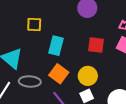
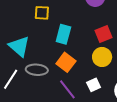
red square: (96, 45) -> (103, 34), turned -30
yellow circle: (88, 76) -> (102, 57), moved

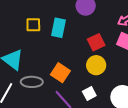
cyan rectangle: (63, 34) -> (59, 28), moved

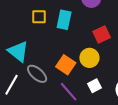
yellow circle: (96, 65) -> (89, 58), moved
gray ellipse: (32, 82) -> (37, 74), turned 40

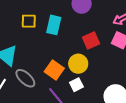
white square: (95, 86) -> (76, 85), moved

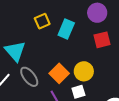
yellow square: (29, 21) -> (42, 21), turned -35
red square: (91, 41) -> (102, 40), moved

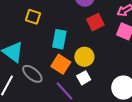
yellow square: (42, 21) -> (33, 17), turned -35
cyan rectangle: (66, 29) -> (59, 39), moved

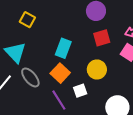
yellow square: (33, 17) -> (27, 20), moved
yellow circle: (84, 57) -> (97, 69), moved

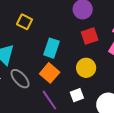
yellow square: (27, 20) -> (25, 22), moved
white square: (80, 91) -> (77, 95), moved

